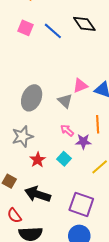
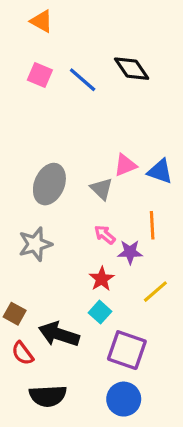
cyan square: (64, 159) -> (100, 312), moved
red star: (38, 160) -> (102, 279), moved
red semicircle: (14, 216) -> (23, 353), moved

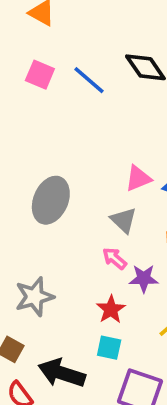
gray triangle: (102, 189) -> (124, 220), moved
gray star: (35, 244) -> (34, 297), moved
cyan square: (100, 312) -> (109, 348), turned -30

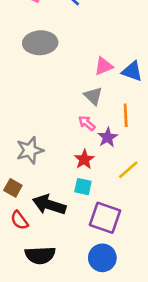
gray ellipse: (51, 200) -> (40, 43), moved, turned 64
purple star: (144, 278) -> (108, 137), turned -30

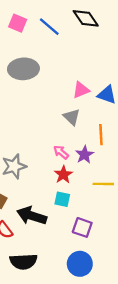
pink arrow: (87, 123) -> (61, 152), moved
yellow line: (128, 170) -> (103, 184), turned 42
purple square: (105, 218) -> (82, 227), size x0.7

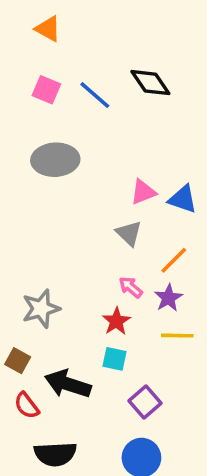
orange line: (101, 135) -> (174, 260), turned 48
pink arrow: (61, 152) -> (131, 287), moved
purple star: (85, 155) -> (168, 298), moved
purple square: (82, 227) -> (145, 402), turned 30

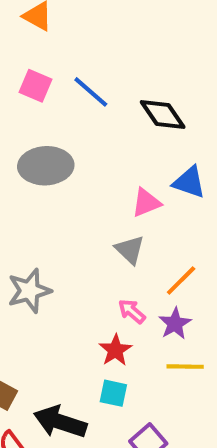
black diamond: (150, 83) -> (163, 115), moved
blue triangle: (183, 199) -> (189, 182), moved
gray star: (41, 309) -> (29, 291), moved

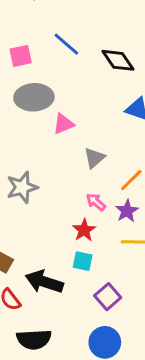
pink square: (36, 86) -> (21, 56), moved, turned -35
pink triangle: (146, 203) -> (63, 124), moved
gray triangle: (130, 250) -> (94, 158), turned 35

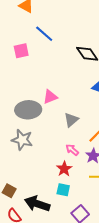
blue line: (66, 44) -> (44, 34), moved
gray ellipse: (34, 97) -> (28, 110), moved
gray star: (22, 187) -> (22, 140), turned 30

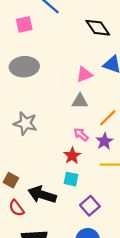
pink triangle: (50, 97) -> (84, 74), moved
gray ellipse: (28, 110) -> (24, 67), moved
gray triangle: (71, 120) -> (80, 101), turned 42

